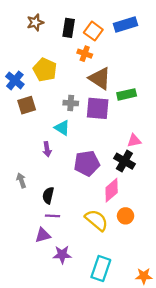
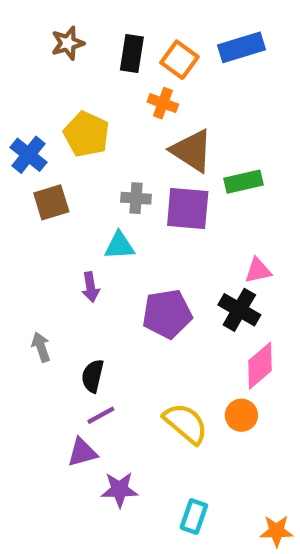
cyan triangle: (62, 128) -> (119, 246), turned -35
pink diamond: (112, 190) -> (260, 366), moved
purple line: (52, 216) -> (101, 415), turned -32
cyan rectangle: (101, 269) -> (194, 517), size x0.7

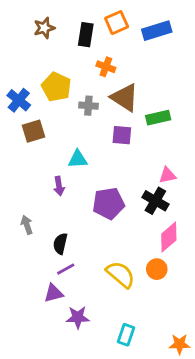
orange square: (179, 60) -> (117, 23), moved, turned 30
gray cross: (136, 198) -> (88, 106), moved
purple square: (188, 209) -> (122, 135), size x0.7

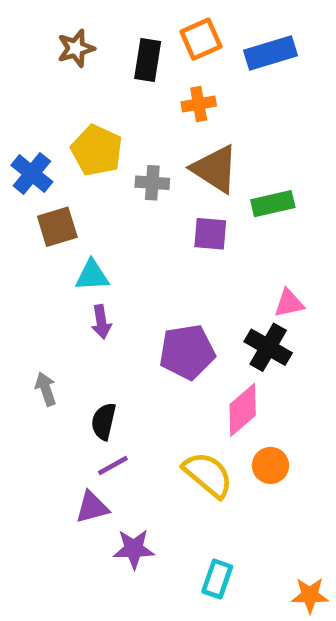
orange cross: (106, 67) -> (199, 104), moved, turned -30
cyan triangle: (78, 159) -> (92, 275), moved
pink diamond: (169, 237) -> (243, 410), moved

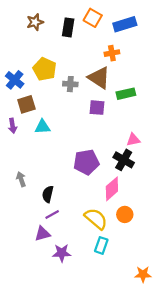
orange square: (201, 39) -> (93, 18), turned -36
orange cross: (199, 104) -> (112, 53), moved
purple arrow: (101, 322) -> (13, 126), moved
cyan rectangle: (217, 579) -> (101, 245), moved

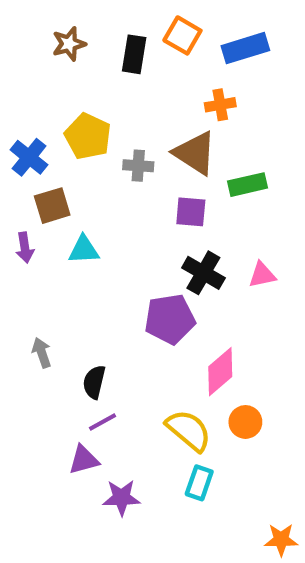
black cross: (124, 160) -> (203, 273), moved

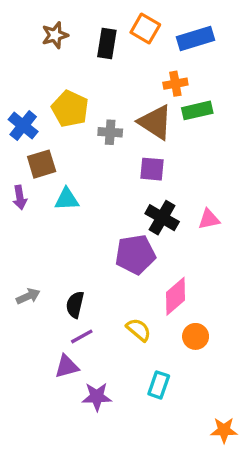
green rectangle: (248, 185) -> (197, 110), moved
gray arrow: (42, 353) -> (28, 296), moved, turned 85
yellow semicircle: (189, 430) -> (139, 330), moved, size x0.7

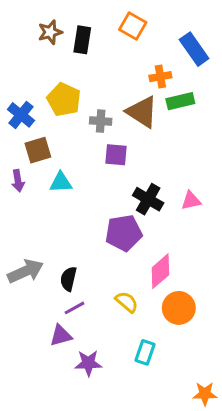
blue rectangle: (196, 39) -> (194, 49), moved, turned 72
black rectangle: (107, 44) -> (82, 40), moved
purple square: (152, 169) -> (116, 155), moved
gray arrow: (28, 296) -> (26, 271), size x1.6
orange circle: (196, 336) -> (179, 308), size x1.4

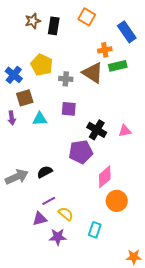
purple square: (116, 155) -> (69, 109), moved
black semicircle: (68, 279) -> (45, 172), moved, turned 49
yellow semicircle: (127, 302) -> (66, 214), moved

